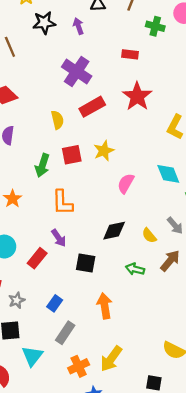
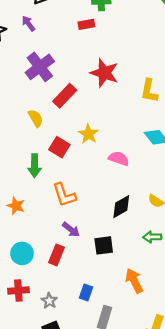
red rectangle: (130, 54) -> (86, 24), moved
purple cross: (77, 72) -> (40, 67), turned 36
red square: (72, 155) -> (59, 147), turned -30
pink semicircle: (126, 183) -> (119, 159), turned 96

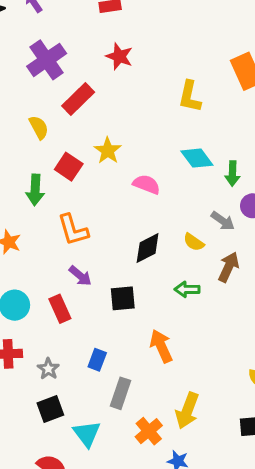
red star: (104, 73) -> (119, 56), moved, size x0.7
red rectangle: (56, 255) -> (60, 309), turned -48

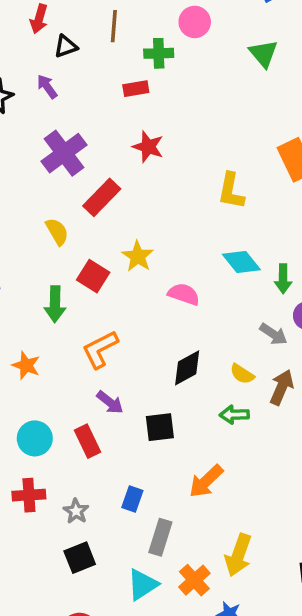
orange L-shape: (73, 230) -> (100, 349), turned 81
yellow semicircle: (194, 242) -> (242, 374), moved
orange arrow: (161, 346) -> (206, 481), turned -108
cyan triangle: (87, 434) -> (143, 585), moved, turned 36

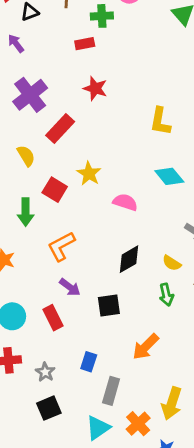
green arrow: (234, 415) -> (166, 295), turned -100

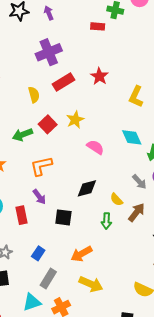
red star: (95, 88) -> (99, 76), moved
green arrow: (26, 212) -> (23, 135), turned 54
yellow arrow: (172, 403) -> (91, 284), moved, turned -100

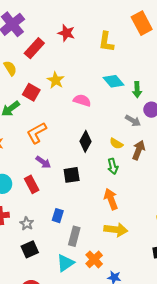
black diamond: (87, 188) -> (86, 141), turned -30
orange arrow: (81, 254) -> (111, 199), moved, turned 115

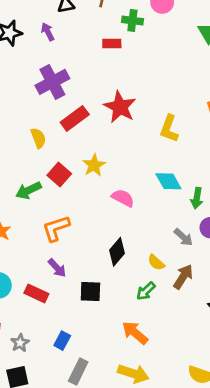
red star: (66, 33) -> (120, 107), size x1.4
green arrow: (113, 166) -> (146, 291), turned 49
red rectangle: (32, 184) -> (36, 293), turned -48
orange arrow: (111, 199) -> (135, 333), turned -40

